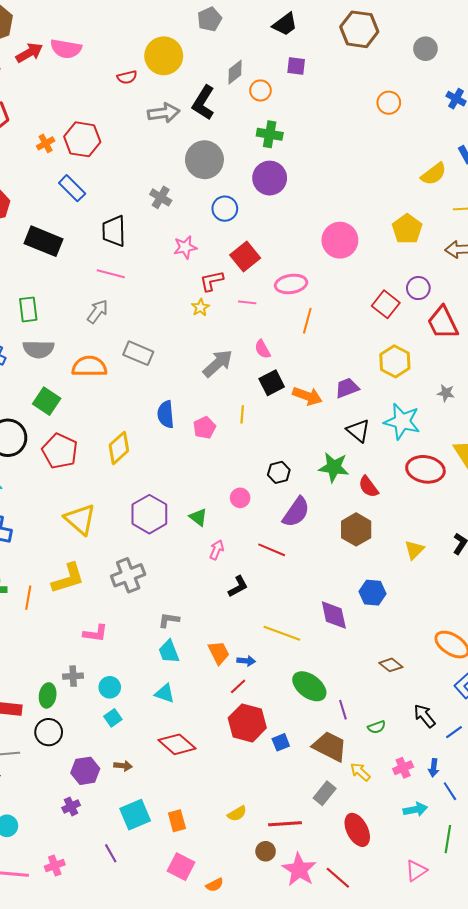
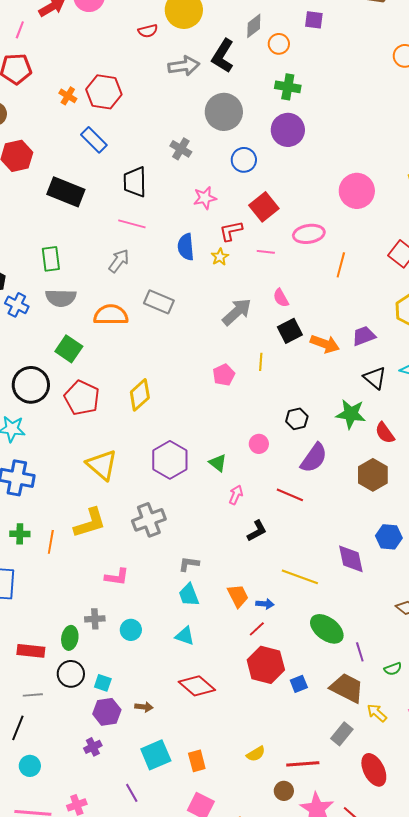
orange cross: (46, 143) -> (68, 96), turned -30
orange line: (307, 321) -> (341, 265), moved
blue semicircle: (166, 414) -> (186, 247), moved
cyan square: (113, 718) -> (103, 683), moved, turned -36

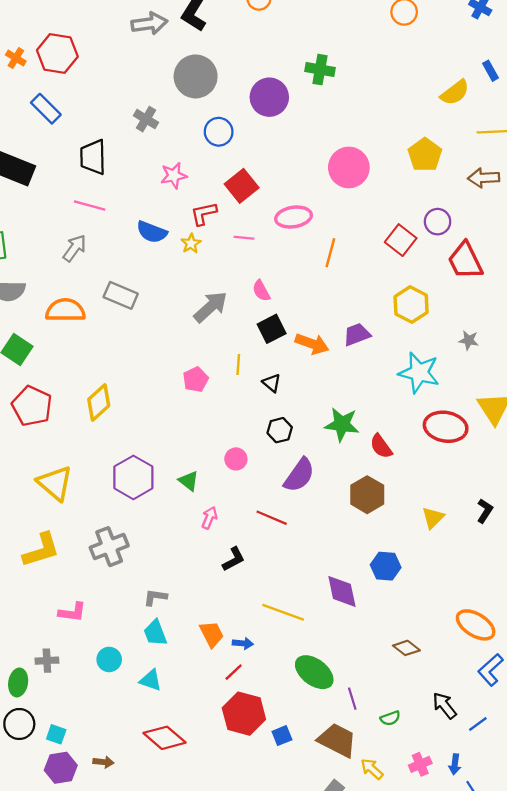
green cross: (288, 87) -> (320, 70), moved
blue semicircle: (186, 247) -> (152, 232), turned -64
black triangle: (375, 378) -> (272, 383), moved, size x0.7
cyan circle: (131, 630) -> (109, 659), moved

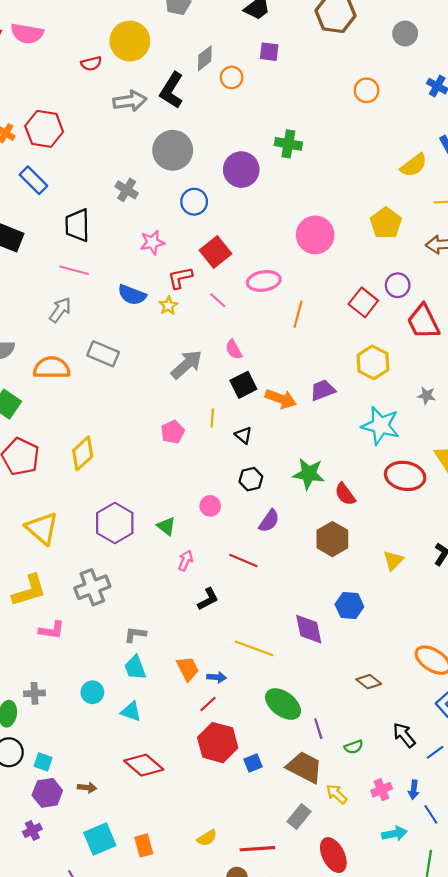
pink line: (244, 238) -> (218, 300), turned 36
purple semicircle: (299, 475) -> (269, 521), size x0.7
pink L-shape: (72, 612) -> (52, 630), moved

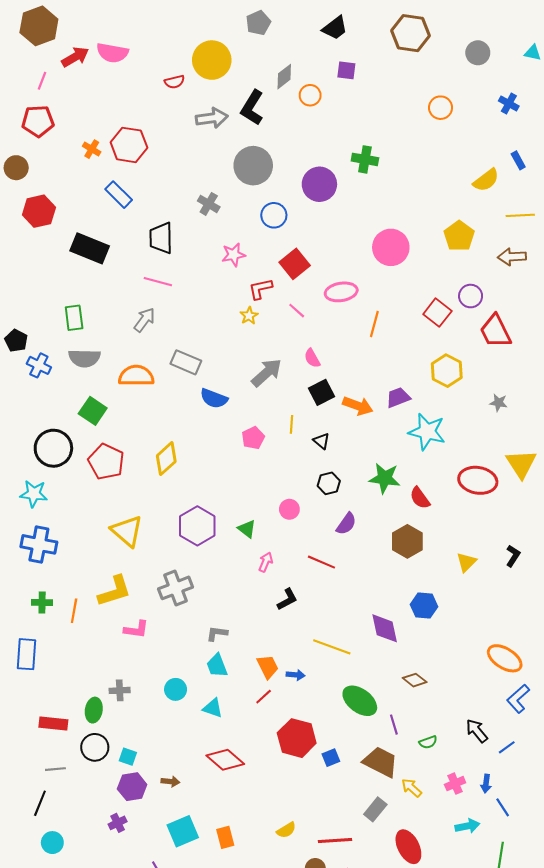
blue semicircle: (132, 295) -> (214, 399), moved
cyan star: (380, 426) -> (427, 432), moved
brown diamond: (369, 682) -> (415, 680), moved
red line: (208, 704) -> (264, 697), moved

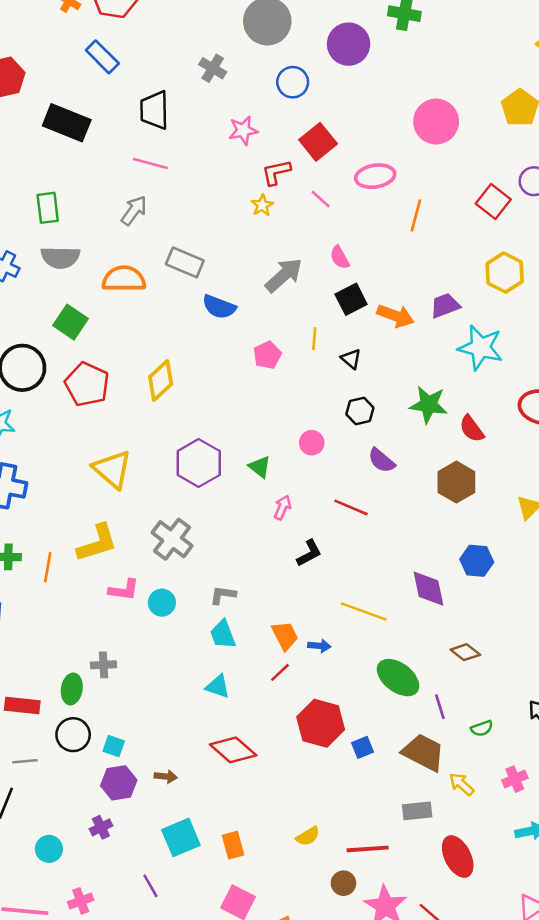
purple semicircle: (346, 524) -> (382, 460), turned 95
gray cross: (176, 588) -> (172, 539), turned -32
cyan circle: (176, 689) -> (162, 603), moved
gray rectangle: (375, 809) -> (417, 811), turned 45
cyan circle: (52, 843) -> (49, 849), moved

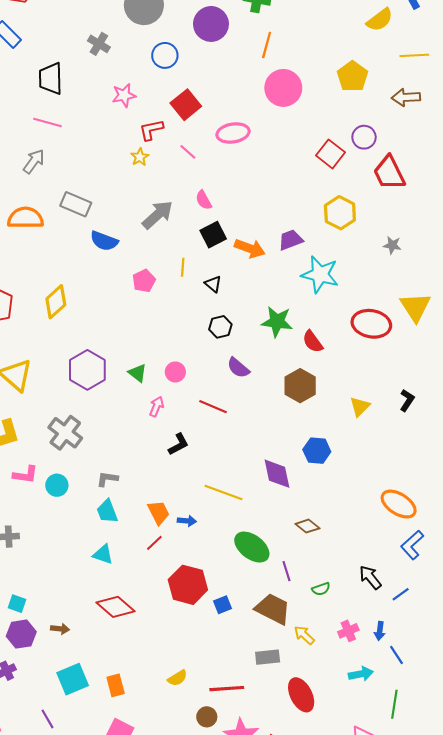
orange line: (416, 215) -> (267, 45), moved
pink circle: (312, 443) -> (175, 372), moved

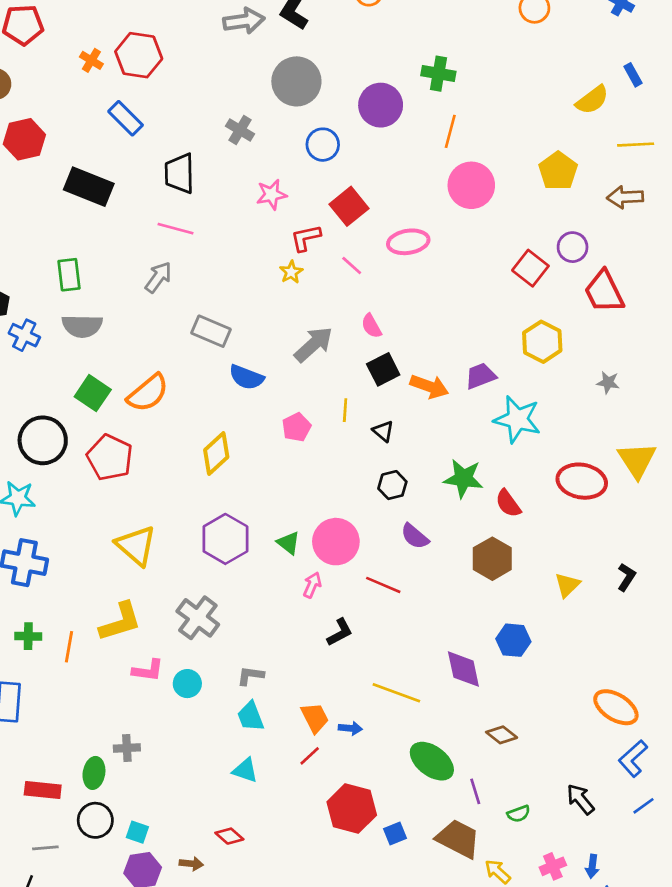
orange semicircle: (25, 218) -> (148, 393), moved, turned 140
yellow diamond: (56, 302) -> (216, 453), moved
pink circle: (175, 372) -> (336, 542), size x1.8
blue line: (401, 594) -> (644, 806), moved
red diamond: (116, 607) -> (229, 836), moved, size x0.6

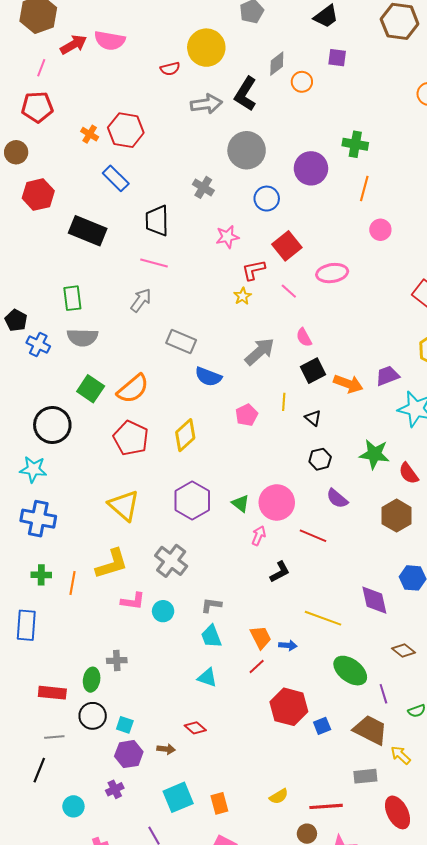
pink circle: (471, 185) -> (380, 230), size x0.6
red pentagon: (110, 457) -> (131, 438), moved

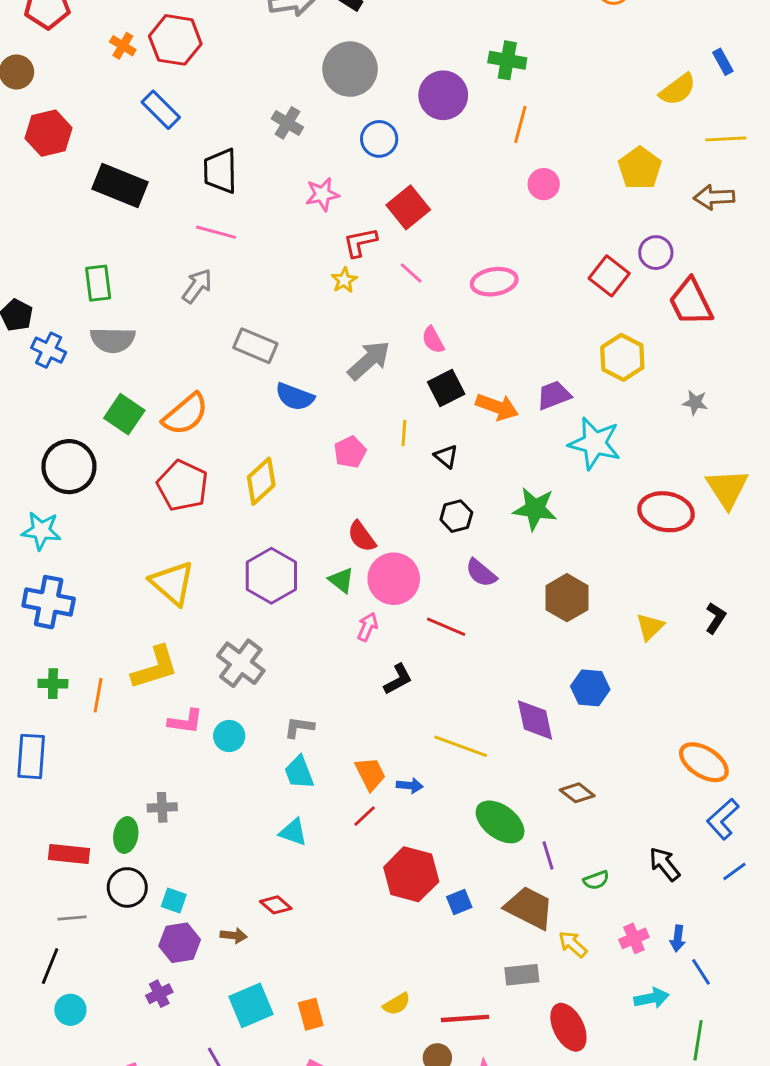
pink ellipse: (332, 273) -> (494, 282), moved
red semicircle: (409, 473) -> (362, 536), moved
cyan circle: (73, 806) -> (70, 1010), moved

